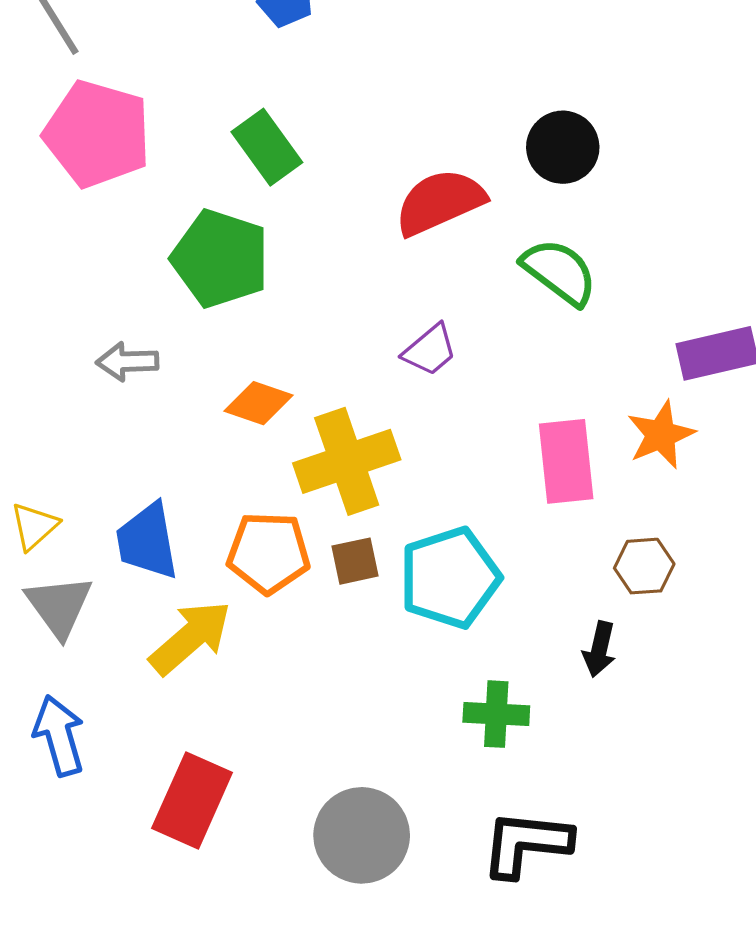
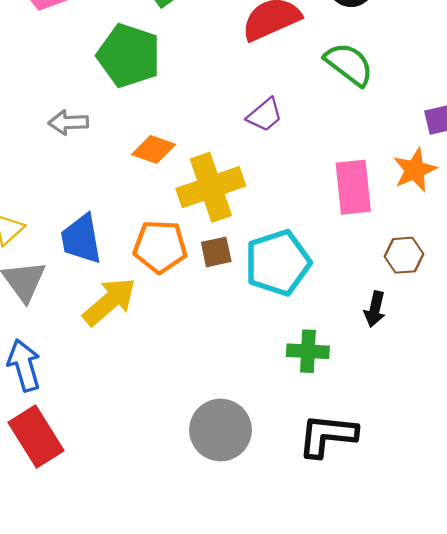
red rectangle: (192, 800) -> (36, 436), moved, turned -56

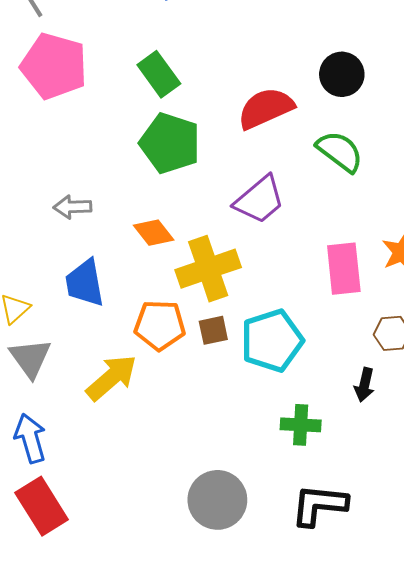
green pentagon: (129, 56) -> (170, 143), moved
purple trapezoid: (265, 115) -> (260, 200), size x1.5
orange diamond: (154, 149) -> (154, 233), turned 33
blue trapezoid: (81, 239) -> (85, 283), moved

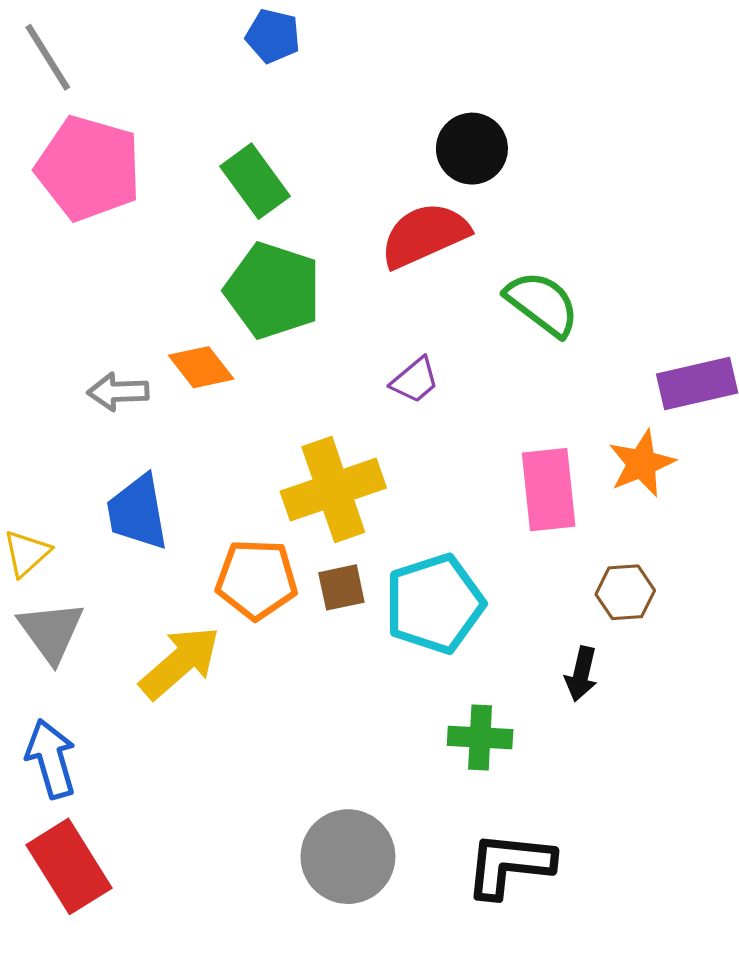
black circle: (342, 74) -> (472, 149), moved
purple trapezoid: (260, 200) -> (415, 380), size x0.6
orange diamond: (154, 233) -> (201, 367), moved

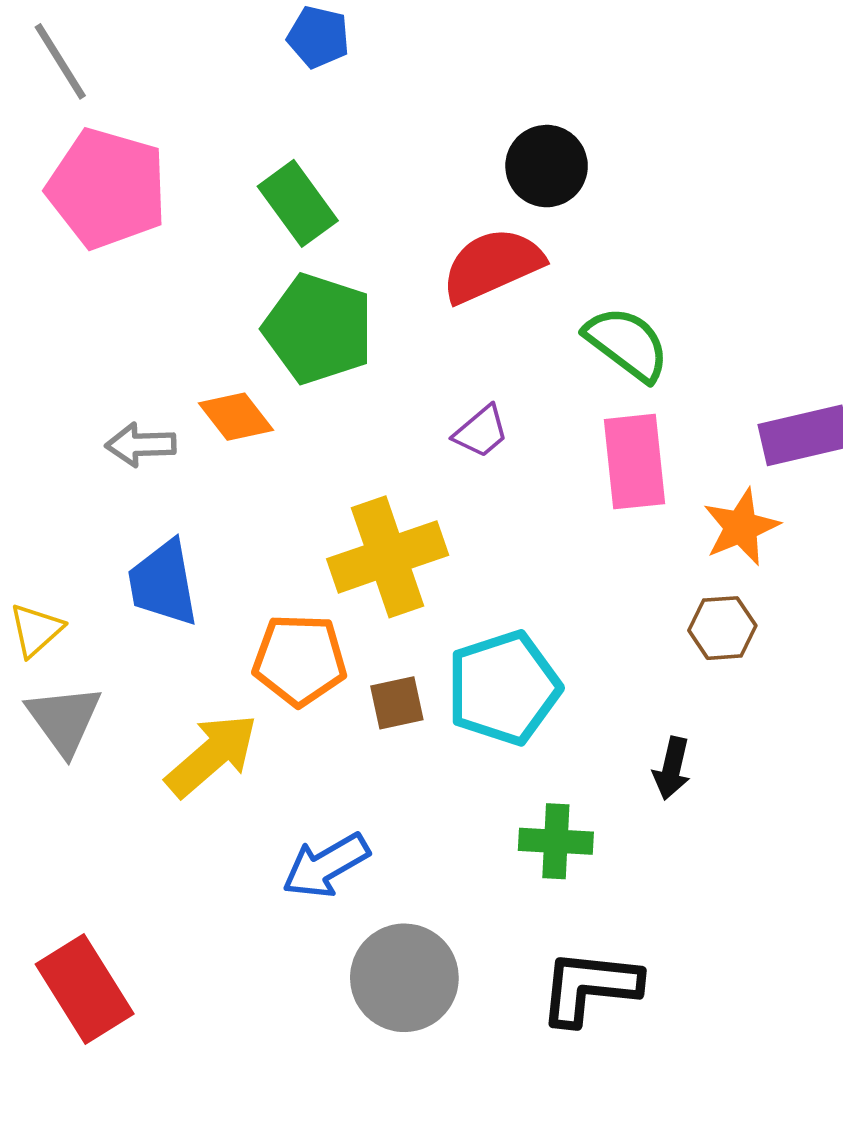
pink rectangle: (549, 490) -> (634, 462), moved
brown square: (341, 587) -> (397, 703), moved
brown hexagon: (625, 592) -> (722, 628), moved
blue arrow: (51, 759) -> (326, 866), moved, turned -104

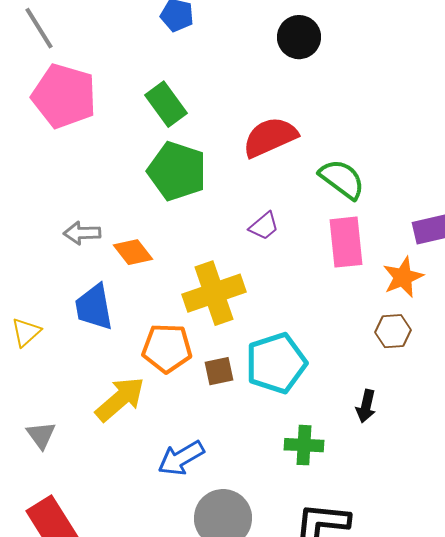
black circle: (547, 166) -> (299, 37), moved
orange diamond: (236, 417) -> (133, 252), moved
gray triangle: (64, 720) -> (41, 435), moved, size x0.7

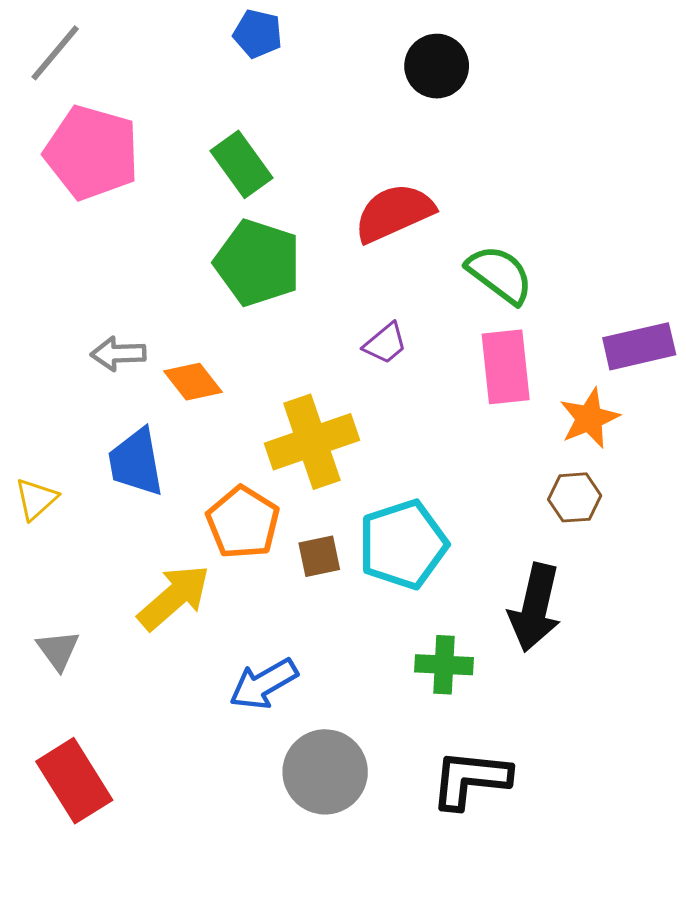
gray line: (39, 28) -> (55, 53), turned 72
orange pentagon: (167, 348) -> (243, 522), turned 30
black arrow: (366, 406) -> (535, 608), size x1.8

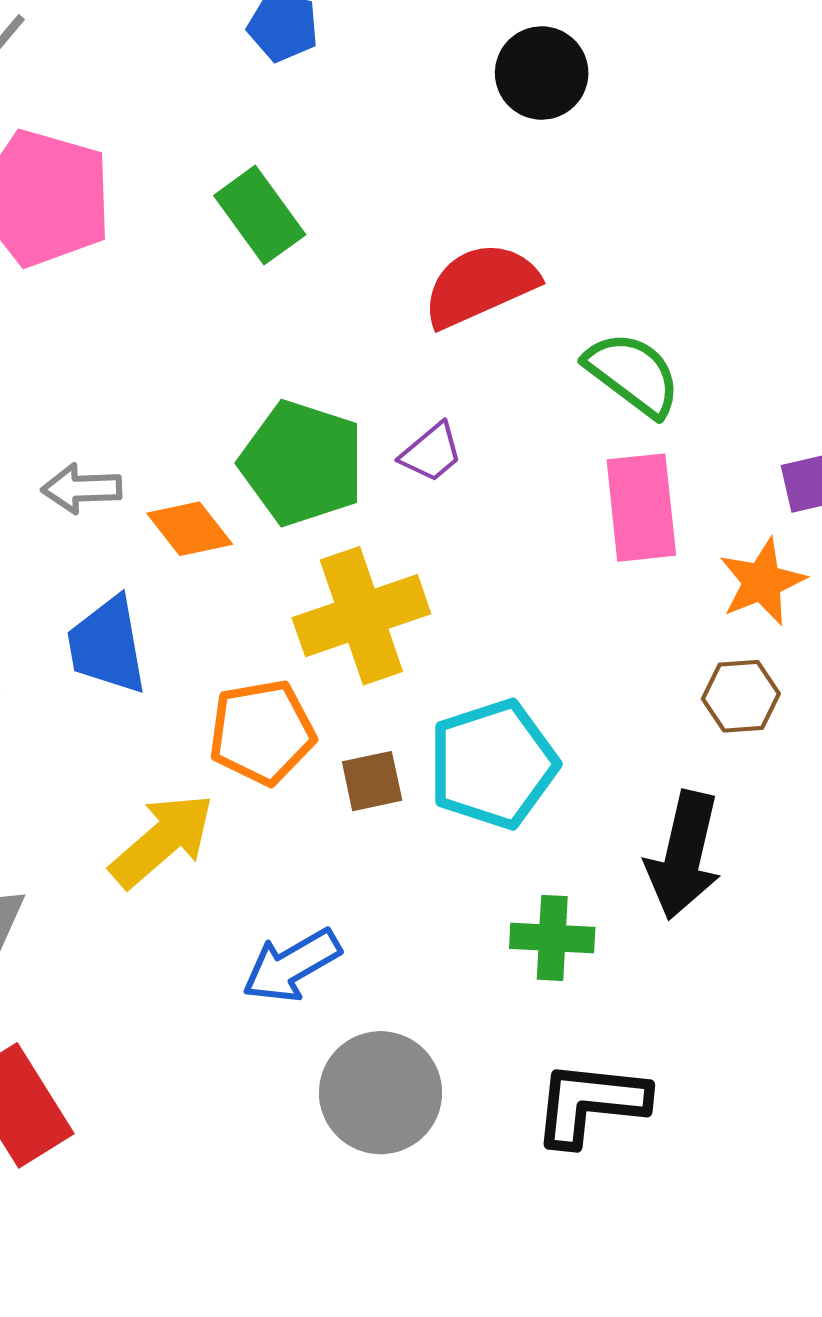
green pentagon: (258, 263) -> (302, 463), moved
purple trapezoid: (385, 343) -> (431, 452), moved
orange pentagon: (243, 522) -> (262, 732), turned 30

